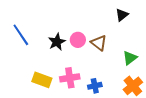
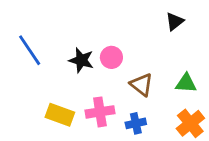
black star: (57, 42) -> (81, 60), turned -30
brown triangle: (99, 43) -> (142, 85), moved
green triangle: (130, 58) -> (186, 83), turned 42

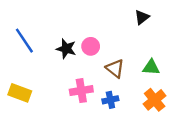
yellow rectangle: (60, 115) -> (20, 93), moved

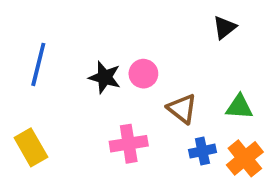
blue line: (24, 41) -> (38, 64), turned 48
yellow rectangle: (20, 93) -> (31, 147), turned 40
blue cross: (110, 100) -> (202, 151), moved

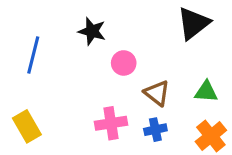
black triangle: (225, 28) -> (193, 23), size x1.6
black star: (105, 77) -> (92, 31), moved
blue cross: (202, 151) -> (155, 130), moved

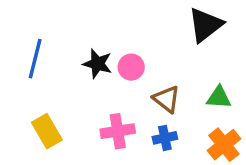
black star: (92, 31) -> (97, 64), moved
yellow rectangle: (27, 126) -> (47, 131), moved

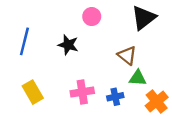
pink circle: (131, 67) -> (92, 17), moved
green triangle: (219, 97) -> (138, 78), moved
brown triangle: (167, 99) -> (127, 55), moved

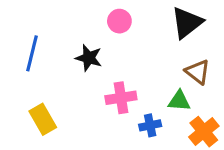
brown triangle: (127, 55) -> (198, 72), moved
pink cross: (82, 92) -> (121, 98), moved

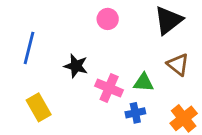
black star: (89, 58) -> (76, 66), moved
pink cross: (121, 98) -> (109, 88), turned 32
green triangle: (179, 101) -> (144, 82), moved

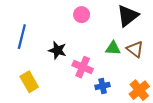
green triangle: (144, 82) -> (113, 48), moved

